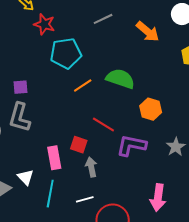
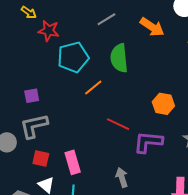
green semicircle: (120, 79) -> (119, 58), moved, turned -108
gray L-shape: (19, 117) -> (34, 126), turned 68
red square: (79, 145) -> (41, 158), moved
gray arrow: (91, 167) -> (122, 177), moved

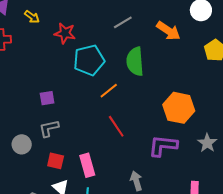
yellow arrow: (29, 12) -> (32, 17), moved
orange hexagon: (163, 104) -> (179, 108), size x1.4
red line: (118, 124) -> (116, 126), moved, turned 30
gray L-shape: (34, 126) -> (49, 128), size x0.7

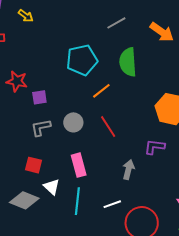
red star: (65, 33) -> (17, 81), moved
gray circle: (22, 144) -> (73, 122), moved
purple L-shape: (163, 146) -> (155, 147), size x0.7
red square: (56, 161) -> (33, 165), moved
gray arrow: (136, 181) -> (128, 170), moved, turned 30

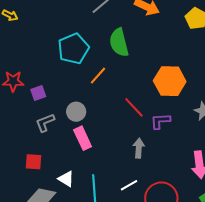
red line: (108, 127) -> (134, 107), moved
red square: (33, 165) -> (33, 162), moved
pink rectangle: (79, 165) -> (83, 138), moved

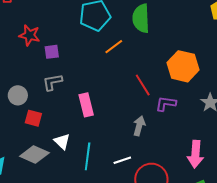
gray circle: (76, 112) -> (18, 95), moved

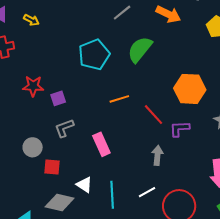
green semicircle: (141, 18) -> (140, 49), turned 52
orange line: (114, 47) -> (119, 99), moved, turned 30

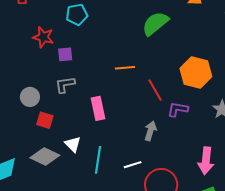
cyan pentagon: (94, 55) -> (77, 15), moved, size x0.7

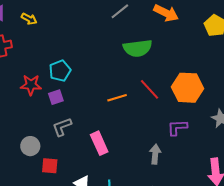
cyan pentagon: (77, 15) -> (60, 71), moved
green semicircle: (155, 23) -> (138, 48), turned -136
red line: (155, 90) -> (150, 89), moved

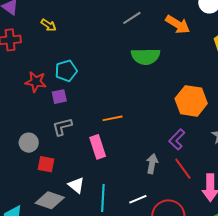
yellow arrow: (29, 19) -> (49, 25), moved
red line: (150, 89) -> (183, 169), moved
orange line: (117, 98) -> (113, 118), moved
purple L-shape: (177, 128) -> (177, 139), turned -50

